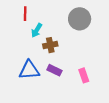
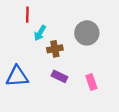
gray circle: (80, 19) -> (87, 33), moved
blue triangle: (29, 70) -> (17, 76), moved

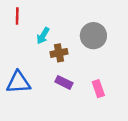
red line: (27, 15) -> (17, 16), moved

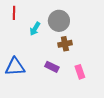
gray circle: (93, 36) -> (59, 21), moved
brown cross: (59, 53) -> (65, 44), moved

